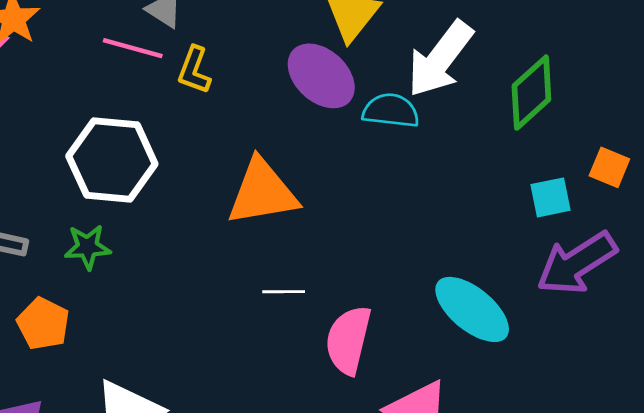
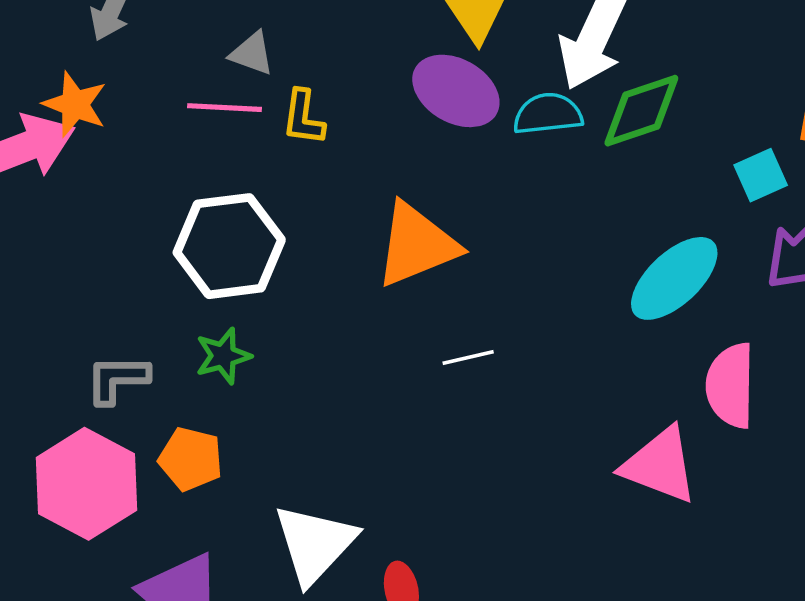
green diamond: (531, 93) -> (641, 111), moved, turned 36
cyan ellipse: (472, 309) -> (674, 278), moved, turned -70
pink semicircle: (348, 340) -> (731, 386), moved

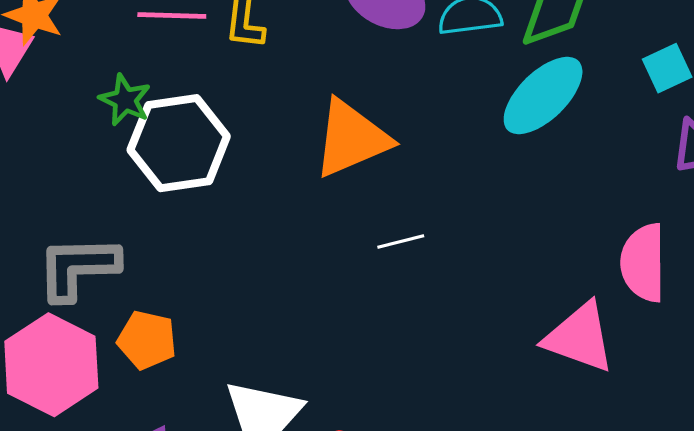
cyan ellipse: (674, 278) -> (543, 96), moved
green star: (223, 356) -> (125, 100), moved, turned -30
gray L-shape: (117, 379) -> (78, 268), size x1.4

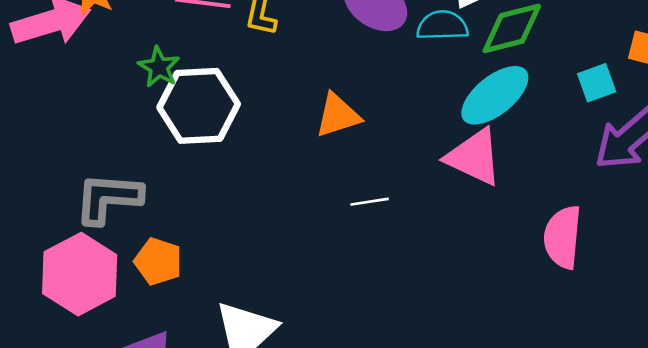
orange triangle: (351, 139) -> (338, 115), size x0.7
pink triangle: (579, 337) -> (474, 157), moved

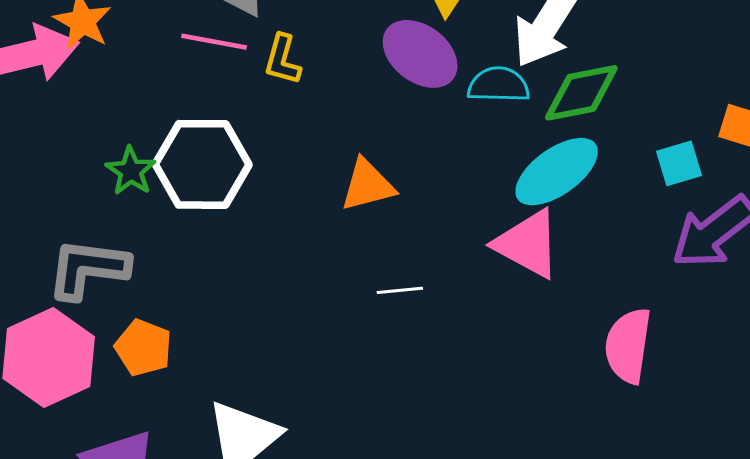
green star: (159, 67) -> (131, 171), moved

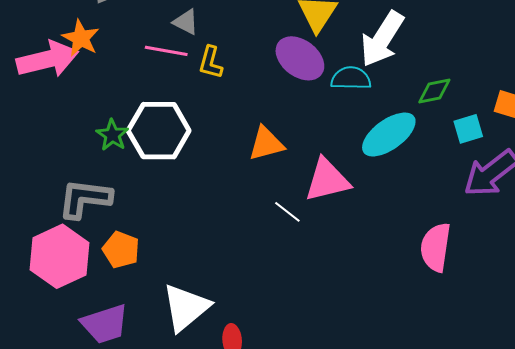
green diamond: (581, 93) -> (434, 91), moved, size x0.7
pink triangle: (528, 244) -> (327, 180), moved, turned -42
white line: (400, 290) -> (287, 212), turned 44

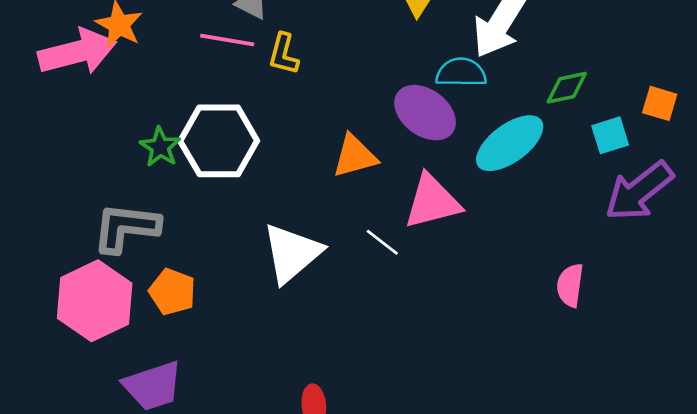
purple ellipse: (300, 58) -> (425, 113), moved
pink semicircle: (436, 247) -> (570, 285), size x0.7
white triangle: (186, 307) -> (292, 253), moved

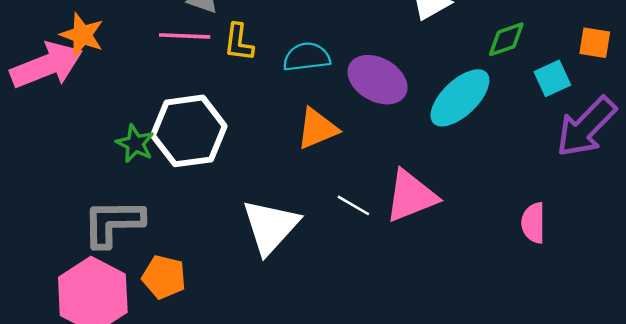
cyan semicircle: (461, 73) -> (307, 57), moved
pink triangle: (432, 202) -> (411, 196), moved

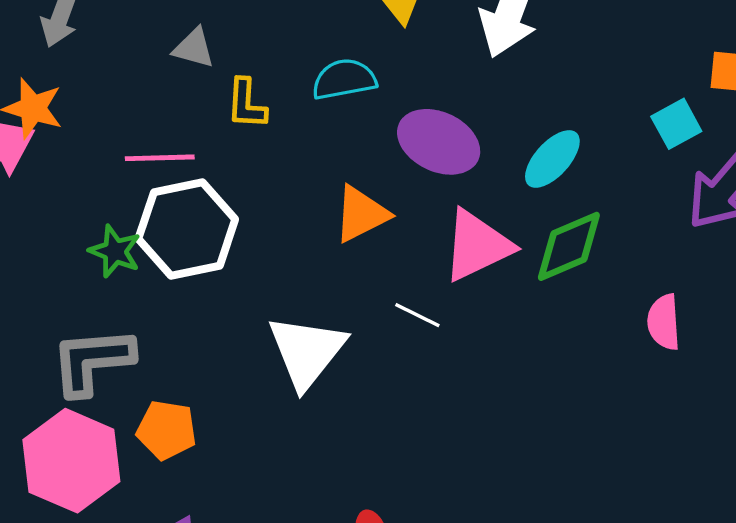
pink line: (185, 36) -> (160, 158), moved
green diamond: (506, 39) -> (569, 246), moved, size x1.4
cyan semicircle: (307, 57) -> (344, 79), moved
cyan ellipse: (460, 98) -> (552, 159), size x0.7
pink triangle: (411, 196) -> (477, 246), moved

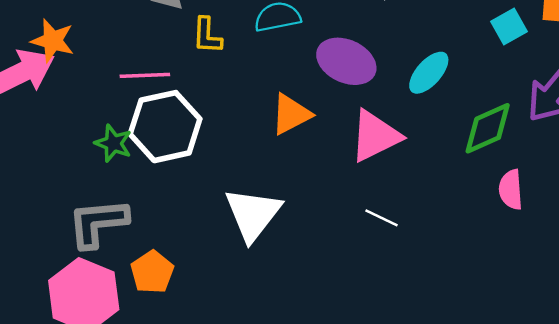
cyan square: (676, 124) -> (509, 26), moved
green diamond: (569, 246) -> (488, 128), moved
white line: (417, 315) -> (381, 218), moved
orange pentagon: (167, 430) -> (152, 272), turned 30

